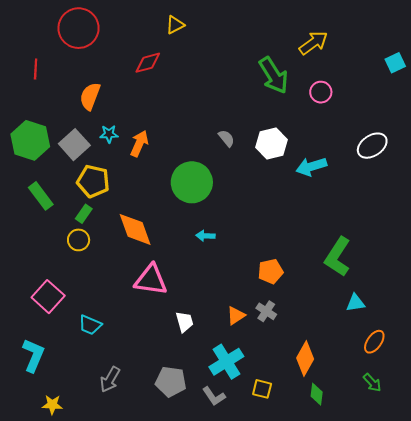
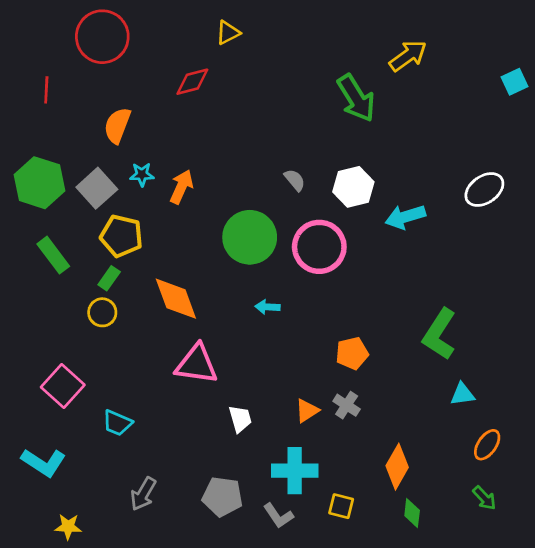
pink circle: (321, 92) -> (319, 247), moved, size x1.8
cyan L-shape: (33, 355) -> (44, 462), turned 100
cyan cross: (226, 362) -> (295, 471), turned 32

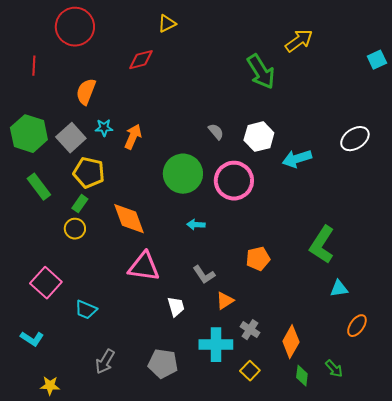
gray cross: (347, 405) -> (250, 330), moved
cyan L-shape: (44, 462) -> (32, 339), size x0.7
green arrow: (484, 498) -> (334, 369), moved
yellow square: (341, 506) -> (250, 371), turned 30
gray L-shape: (278, 516) -> (204, 275), moved

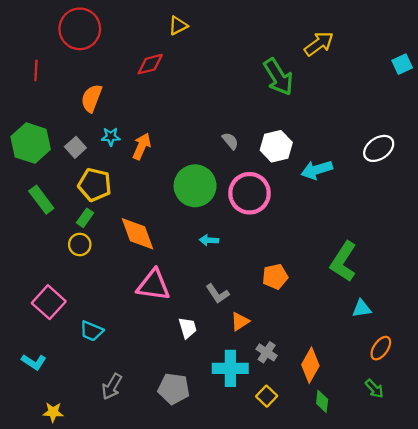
gray square: (71, 138) -> (75, 147), size x0.7
green arrow: (334, 369) -> (374, 389), moved

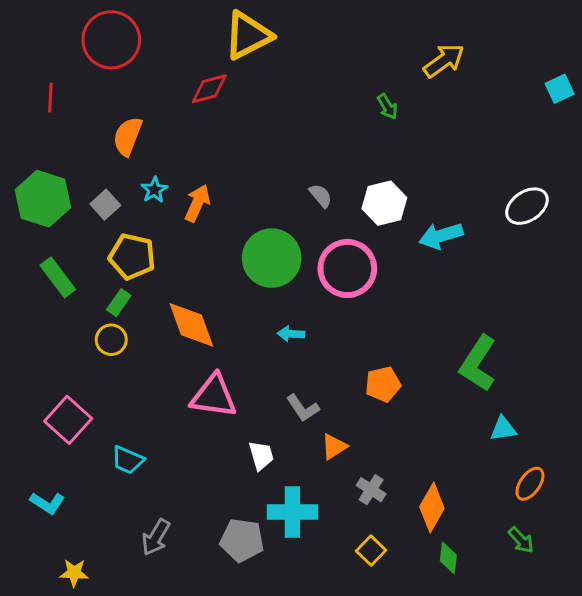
yellow triangle: (178, 26) -> (248, 35), size x1.8
green arrow: (278, 77) -> (387, 107), size x0.5
cyan star: (111, 137) -> (154, 190), turned -30
cyan cross: (230, 368) -> (292, 512), moved

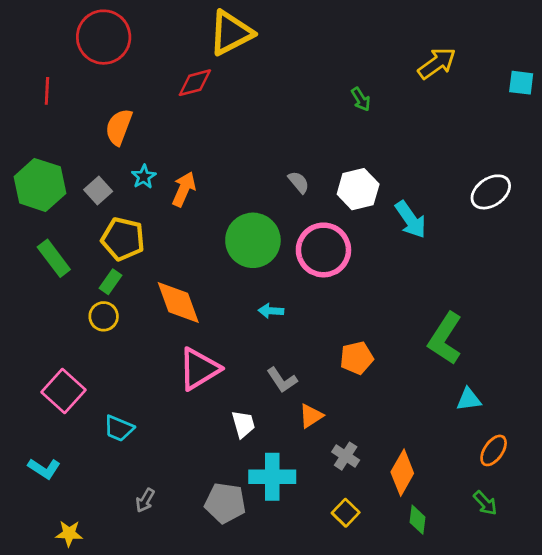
yellow arrow: (444, 61) -> (437, 63), moved
cyan square: (560, 89) -> (521, 83), turned 32
cyan arrow: (441, 236) -> (411, 220), turned -108
pink triangle: (214, 396) -> (199, 369), turned -39
gray arrow: (156, 537) -> (145, 500), size x0.7

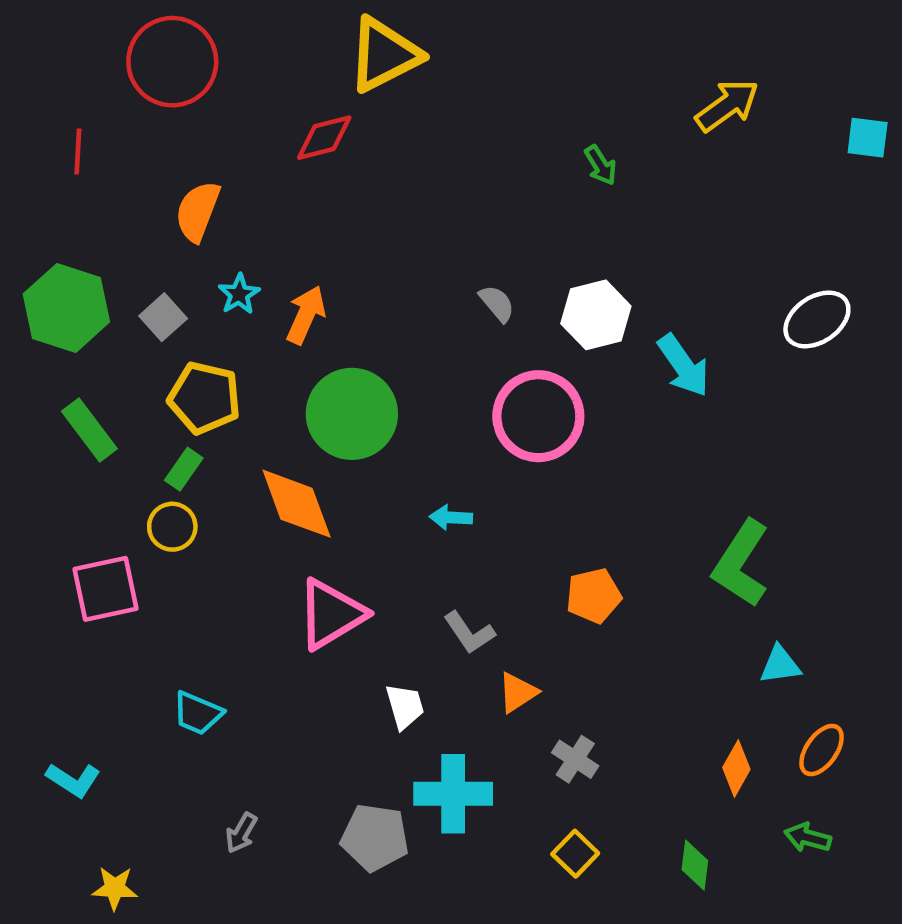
green circle: (253, 240) -> (352, 414), moved
pink square: (63, 391) -> (106, 589), moved, turned 36
orange diamond: (402, 473) -> (736, 768), moved, size x0.7
green arrow: (485, 503) -> (808, 838), turned 148

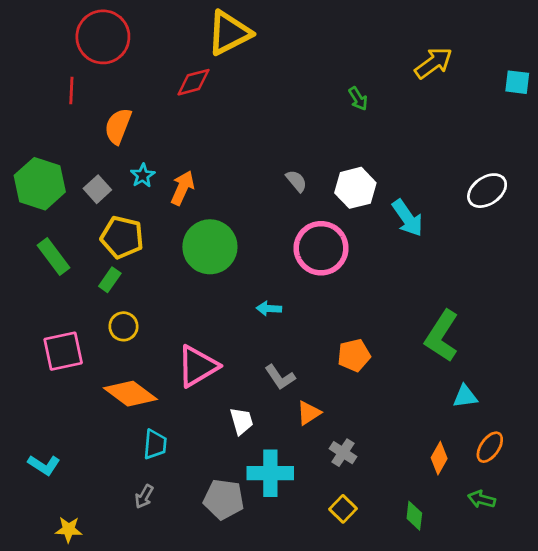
red line: (78, 151) -> (71, 90), moved
orange diamond: (297, 504) -> (130, 394), moved, turned -33
yellow circle: (172, 527) -> (123, 326), moved
cyan trapezoid: (198, 713) -> (155, 444), moved, turned -108

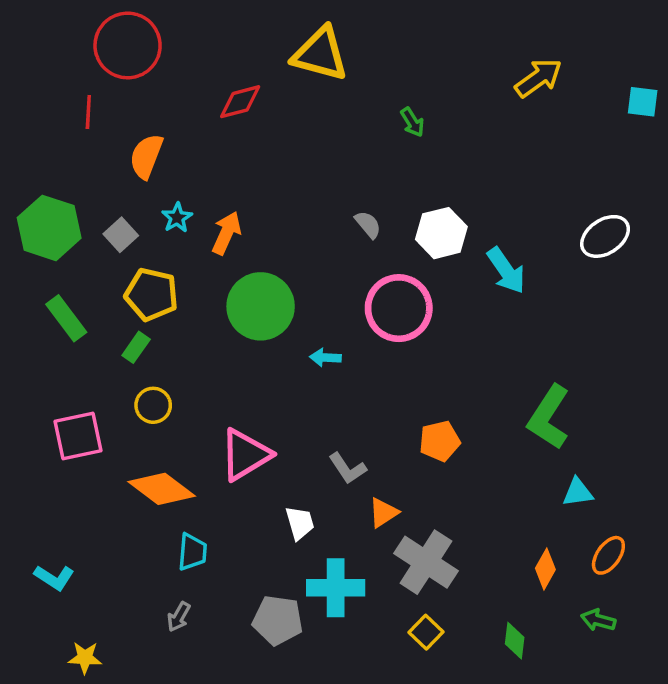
yellow triangle: (229, 33) -> (320, 54), moved, turned 42
green arrow: (358, 99) -> (412, 122), moved
cyan arrow: (269, 309) -> (325, 358), moved
gray cross: (343, 453) -> (426, 562), size x1.8

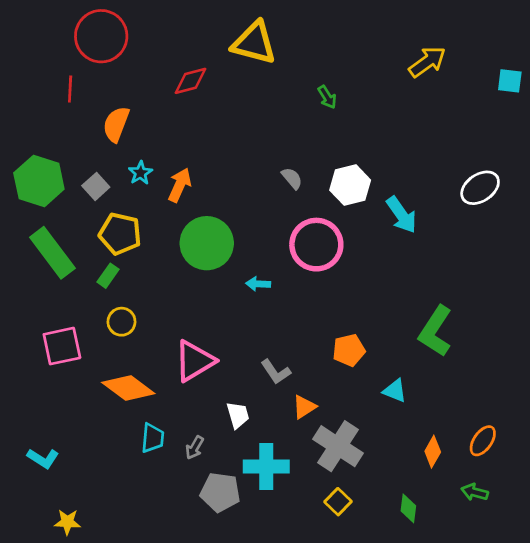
green rectangle: (66, 318) -> (52, 253), size x1.4
cyan triangle: (578, 492) -> (395, 391), moved, turned 30
gray arrow: (179, 617) -> (195, 448), moved

